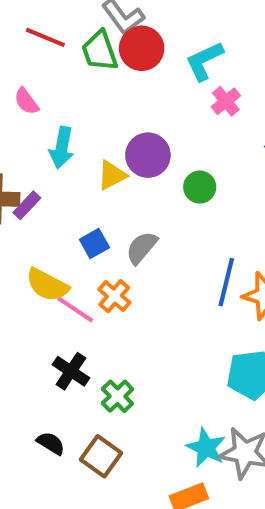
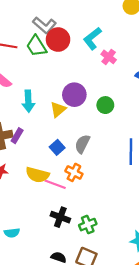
green cross: (117, 396) -> (88, 225), turned 35

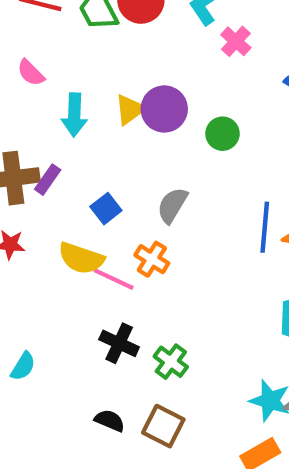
yellow triangle: (58, 110) -> (130, 110), moved
blue square: (57, 147) -> (106, 209), moved
green cross: (88, 225) -> (171, 362), turned -35
cyan semicircle: (12, 233) -> (23, 366), turned -56

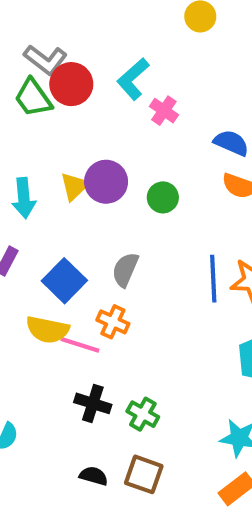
blue square: (106, 209) -> (64, 281), size x1.5

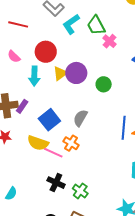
cyan L-shape: (133, 79) -> (71, 24), moved
red circle: (71, 84) -> (46, 52), moved
green trapezoid: (33, 98) -> (96, 25), moved

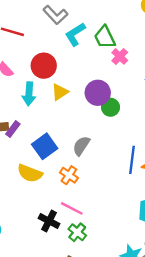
purple circle: (76, 73) -> (98, 93), moved
pink line: (53, 153) -> (72, 208), moved

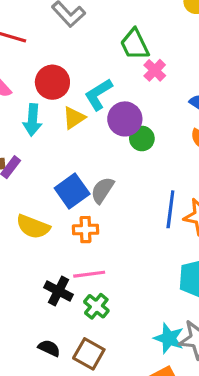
cyan L-shape: (75, 34) -> (98, 94), moved
blue square: (45, 146) -> (72, 191), moved
orange cross: (69, 175) -> (86, 230), turned -36
pink line: (72, 208) -> (89, 274), turned -35

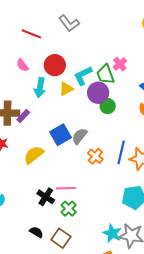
green trapezoid: (135, 44) -> (105, 74), moved
yellow semicircle: (33, 227) -> (34, 155), turned 115
orange cross: (86, 230) -> (95, 156), moved, turned 35

